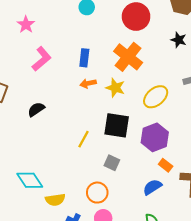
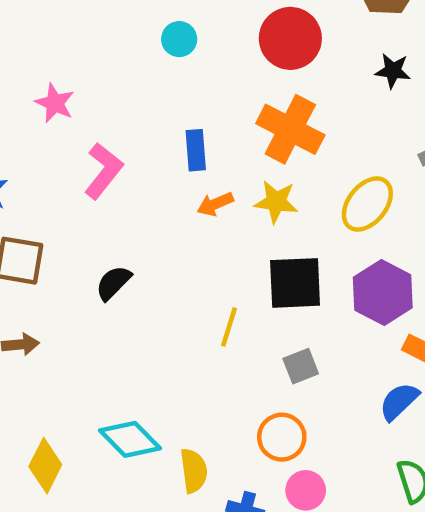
gray square: (112, 163) -> (301, 366), turned -35
yellow semicircle: (55, 200) -> (194, 471), turned -78

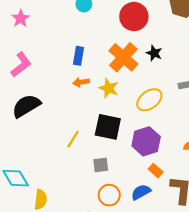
black star: (393, 71) -> (154, 53), moved
pink L-shape: (103, 171) -> (21, 65), moved
black semicircle: (113, 283) -> (26, 106), size x1.6
orange circle: (282, 437) -> (109, 195), moved

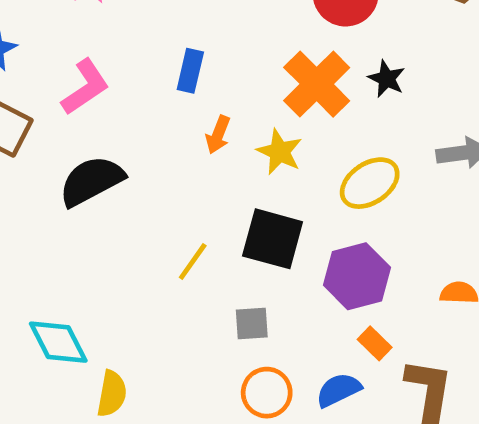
blue rectangle: (79, 56) -> (190, 71), moved
orange arrow: (81, 82) -> (218, 135), turned -63

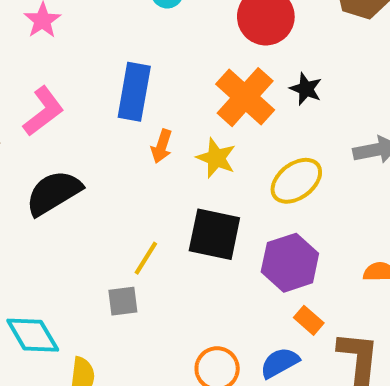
blue rectangle: (190, 71) -> (134, 92), size x1.5
gray square: (252, 323) -> (123, 301), moved

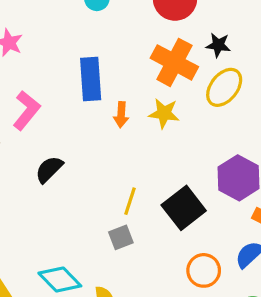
yellow ellipse: (296, 181) -> (224, 87), moved
black semicircle: (54, 193) -> (49, 169), size x0.7
black square: (214, 234) -> (184, 208), moved, turned -36

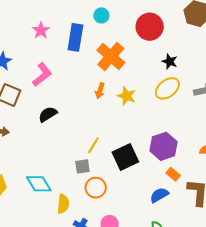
orange cross: (174, 62) -> (111, 56), moved
blue rectangle: (91, 79) -> (75, 37), moved
orange circle: (204, 270) -> (96, 188), moved

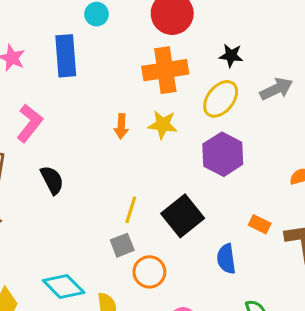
orange cross: (111, 56) -> (165, 70), moved, turned -36
black star: (170, 61) -> (231, 56), moved
black semicircle: (48, 114) -> (52, 180), turned 108
purple hexagon: (163, 146) -> (223, 154), moved
blue semicircle: (159, 195) -> (226, 259), moved, turned -54

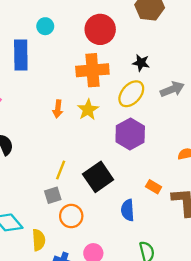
yellow star: (163, 125) -> (88, 110), turned 30

